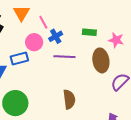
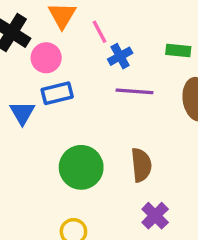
pink circle: (34, 42) -> (46, 58), moved
green circle: (15, 103) -> (81, 167), moved

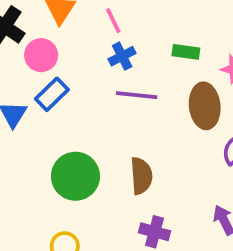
pink line: (99, 32) -> (113, 21), moved
blue rectangle: (57, 93) -> (52, 94), turned -32
purple cross: (155, 216) -> (155, 232), turned -32

